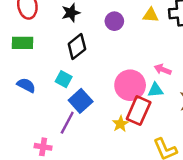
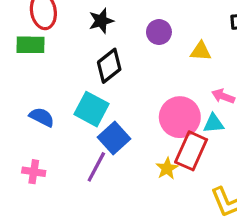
yellow triangle: (151, 15) -> (201, 51), moved
green rectangle: (23, 43) -> (31, 45), moved
cyan square: (64, 79) -> (92, 109), size x1.5
pink cross: (43, 147) -> (34, 172), moved

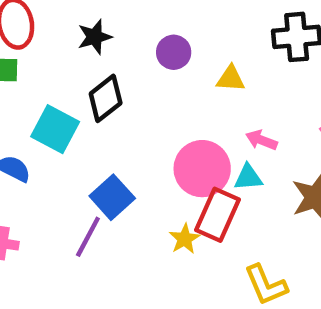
cyan square: (92, 109) -> (55, 129), moved

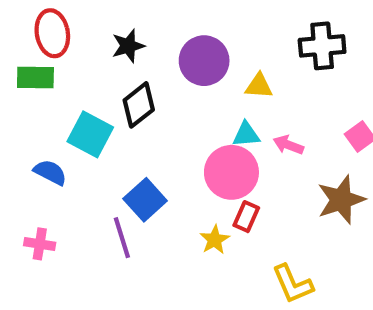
purple circle: (174, 52) -> (204, 61), size x1.5
cyan triangle: (248, 177) -> (246, 134), moved
red rectangle: (218, 215) -> (246, 217), size x0.6
purple line: (88, 237) -> (122, 238), turned -45

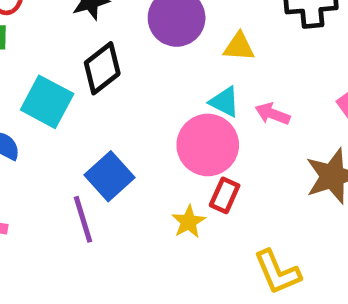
cyan triangle: (246, 134) -> (225, 102), turned 32

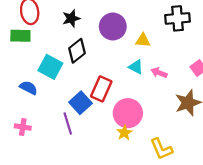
pink circle: (208, 145) -> (128, 113), moved
red rectangle: (225, 195) -> (101, 89), moved, size x1.5
yellow star: (189, 222) -> (124, 133), moved

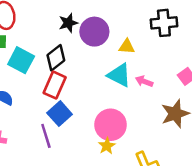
black star: (71, 18) -> (68, 23), moved
cyan square: (50, 67) -> (21, 60), moved
cyan triangle: (136, 67) -> (119, 75), size x1.5
red rectangle: (101, 89) -> (55, 85), moved

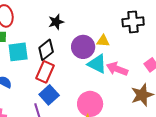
purple circle: (94, 32) -> (83, 47), moved
cyan square: (21, 60) -> (18, 52), turned -35
pink arrow: (144, 81) -> (117, 69), size x1.5

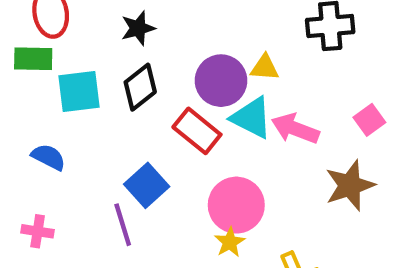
black star: (56, 22) -> (138, 28), moved
red rectangle: (45, 72) -> (197, 131), moved, turned -75

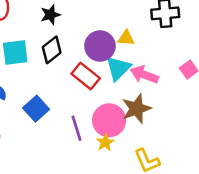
cyan triangle: (252, 118) -> (118, 68), turned 48
blue square: (147, 185) -> (36, 109), moved
brown star: (350, 185) -> (136, 109), moved
purple line: (123, 225) -> (76, 128), moved

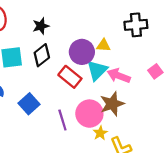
yellow star: (105, 142) -> (100, 133), moved

